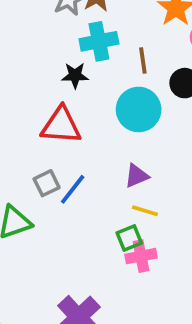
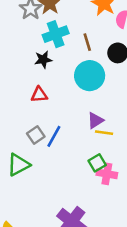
red triangle: (61, 126) -> (39, 95), size x0.6
yellow line: (145, 211) -> (104, 133), moved
pink cross: (141, 256) -> (107, 174), turned 30

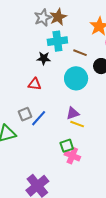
brown line: (87, 42) -> (80, 53), turned -64

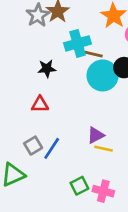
cyan cross: (57, 41) -> (78, 43), moved
cyan circle: (76, 78) -> (103, 75), moved
green square: (67, 146) -> (79, 186), moved

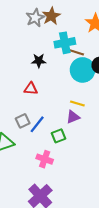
yellow line: (104, 149) -> (77, 104), moved
green square: (79, 186) -> (58, 136), moved
pink cross: (103, 191) -> (45, 159), moved

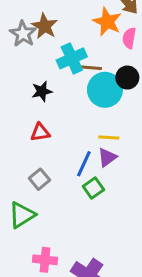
blue line: (37, 124) -> (84, 164), moved
pink cross: (45, 159) -> (45, 260), moved

